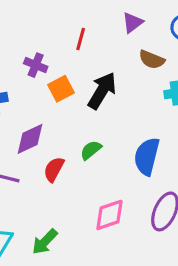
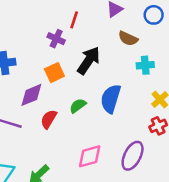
purple cross: (36, 65) -> (56, 39), moved
orange square: (61, 89) -> (54, 73), moved
blue semicircle: (147, 156) -> (111, 99), moved

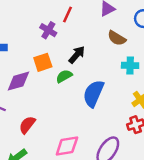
black arrow: (89, 61) -> (77, 55), size x0.7
green semicircle: (78, 106) -> (64, 76), moved
red semicircle: (49, 119) -> (27, 125), moved

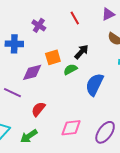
red line: (67, 14) -> (75, 18), turned -56
purple cross: (48, 30) -> (39, 25), moved

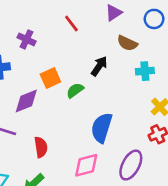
black arrow: (81, 52) -> (99, 66), moved
blue semicircle: (94, 85) -> (102, 128), moved
red semicircle: (38, 109) -> (41, 147), turned 140

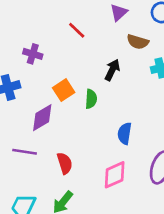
green semicircle: (75, 90) -> (91, 99), turned 138
blue semicircle: (102, 128) -> (125, 133), size x0.7

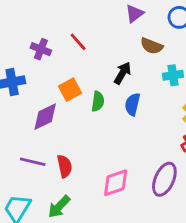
red line: (77, 30) -> (78, 42), moved
blue semicircle: (125, 133) -> (132, 104), moved
purple line: (25, 152) -> (33, 162), moved

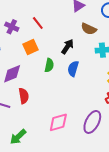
orange square: (70, 90) -> (30, 47), moved
red semicircle: (65, 166) -> (24, 96), moved

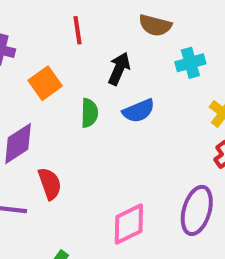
red line: (38, 23) -> (77, 30), moved, turned 40
blue semicircle: (73, 69) -> (139, 111), turned -119

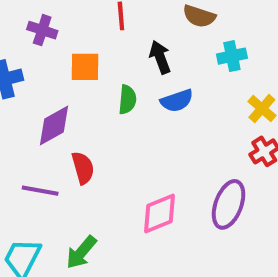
black arrow: (119, 69) -> (160, 57), turned -48
orange square: (45, 83) -> (85, 67), turned 32

